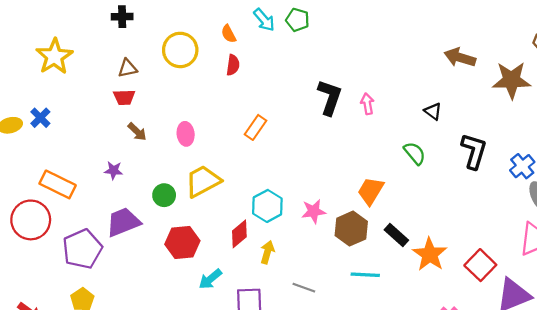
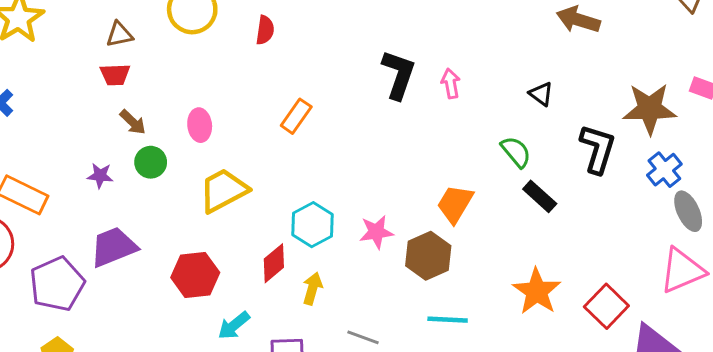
brown star: (511, 80) -> (650, 109), moved
green circle: (164, 195) -> (151, 162), moved
black rectangle: (396, 235) -> (540, 196), moved

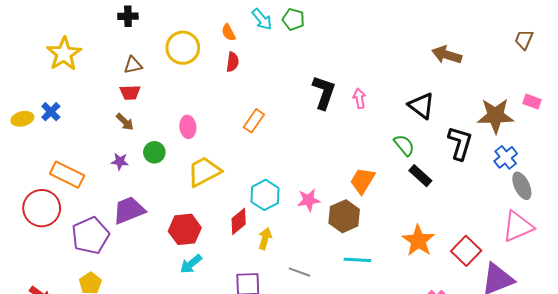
black triangle: (541, 94) -> (421, 106), size x1.6
brown arrow: (133, 122) -> (125, 122), moved
cyan arrow: (234, 326) -> (191, 264), moved

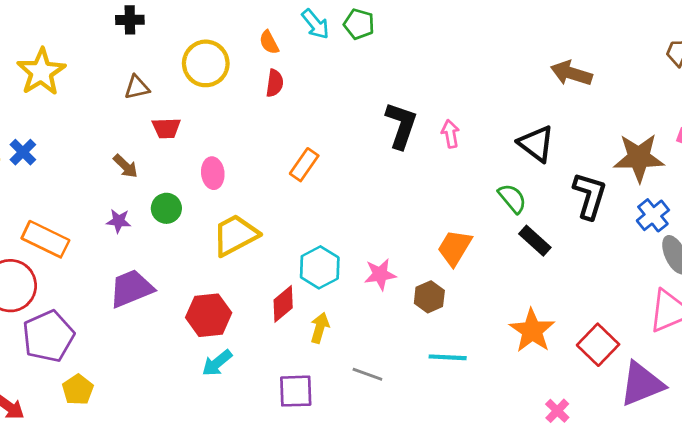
red trapezoid: (130, 92) -> (166, 128), moved
brown hexagon: (344, 216) -> (429, 297), size x0.7
purple pentagon: (90, 236) -> (48, 336), moved

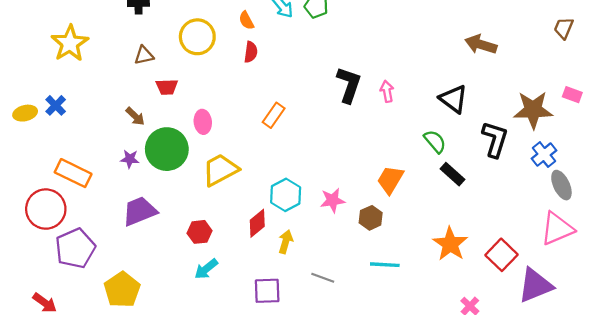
green circle: (166, 208) -> (167, 149), size x1.8
red hexagon: (209, 315) -> (200, 232), size x0.7
yellow pentagon: (78, 390) -> (122, 290), moved, size x1.5

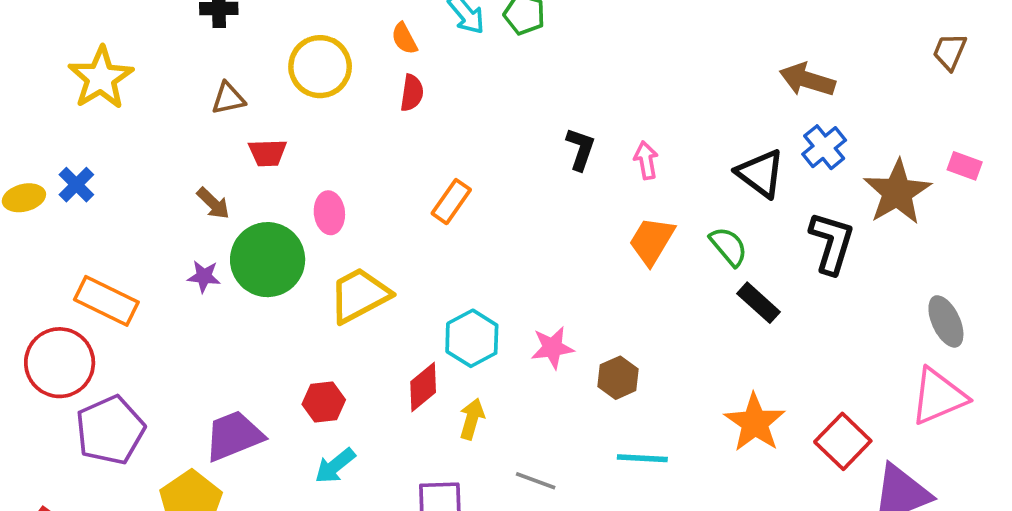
black L-shape: (349, 85) -> (581, 149), size x0.7
brown star: (533, 110) -> (897, 192), turned -30
blue cross: (544, 155) -> (824, 147), moved
orange trapezoid: (390, 180) -> (652, 241), moved
purple trapezoid: (140, 211) -> (234, 436), moved

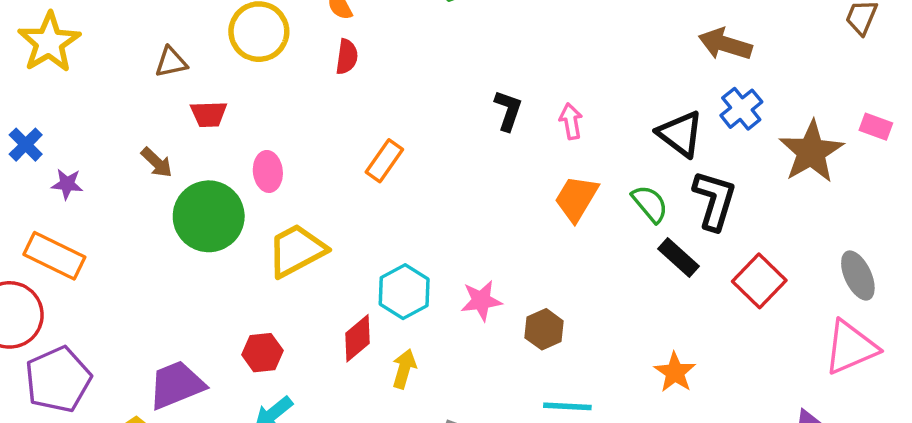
black L-shape: (832, 243) -> (714, 200), moved
purple star: (204, 276) -> (67, 184), moved
orange star: (755, 423) -> (675, 372), size x0.7
red square: (843, 441) -> (759, 281), moved

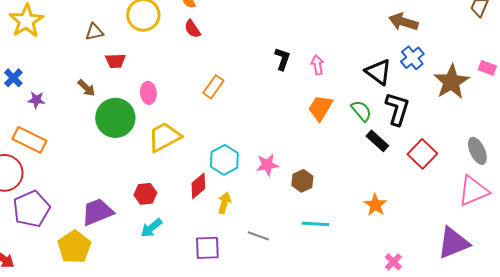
red semicircle: (347, 57) -> (192, 29), turned 138

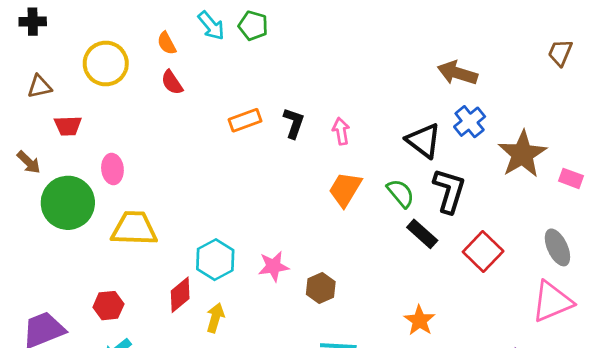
pink rectangle: (487, 68) -> (571, 178), moved
orange rectangle: (213, 87) -> (245, 120), moved, turned 35
yellow trapezoid: (164, 137) -> (134, 229), turned 30

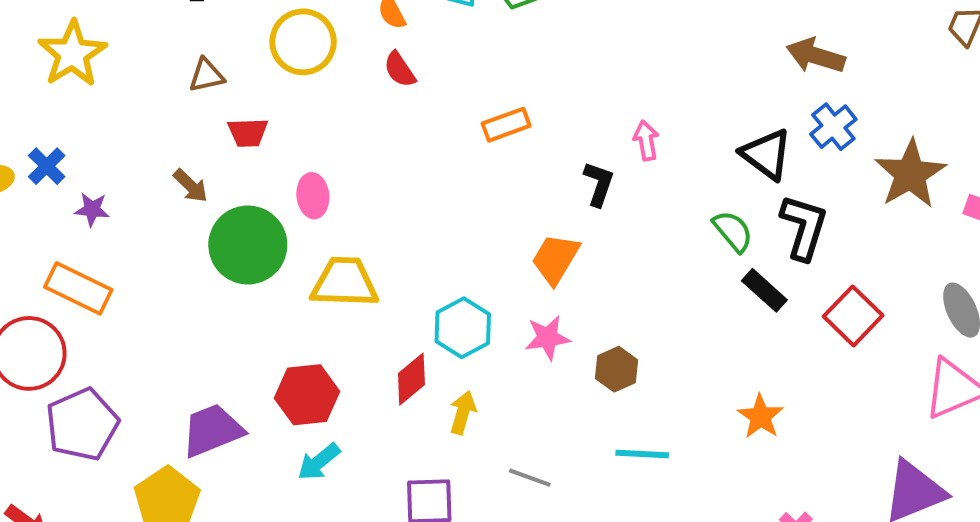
black L-shape: (294, 123) -> (599, 184), moved
orange trapezoid: (345, 189) -> (555, 259), moved
red hexagon: (108, 306) -> (307, 395), size x1.4

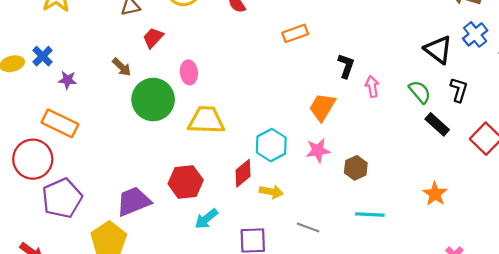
red trapezoid: (248, 133) -> (153, 38), turned 135
pink arrow: (646, 140) -> (372, 87), moved
black L-shape: (804, 227) -> (459, 90), size x0.7
yellow arrow: (463, 413) -> (271, 192), turned 85
cyan arrow: (319, 462) -> (206, 219), moved

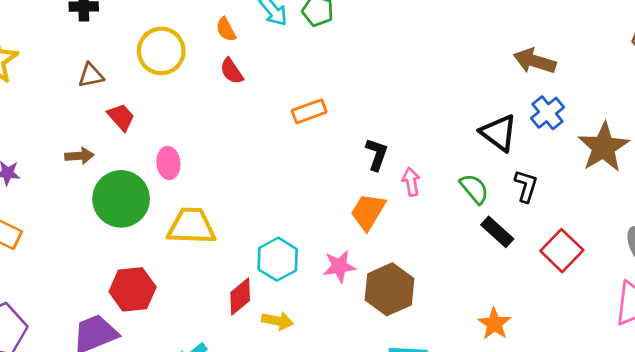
red trapezoid: (153, 38) -> (121, 117), turned 95
brown arrow: (122, 67) -> (79, 156), turned -48
orange trapezoid: (322, 107) -> (368, 212), moved
brown hexagon: (356, 168) -> (390, 289), size x1.6
red hexagon: (186, 182) -> (133, 289), moved

